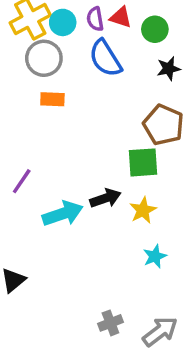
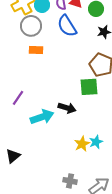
black arrow: (105, 198) -> (67, 108), turned 36
yellow star: (143, 210) -> (82, 144), moved
gray cross: (110, 323) -> (70, 181), turned 32

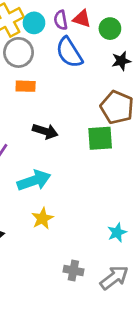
black arrow: (67, 108) -> (45, 131), moved
cyan star: (96, 142) -> (117, 233), moved
yellow star: (82, 144) -> (42, 218), moved

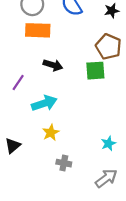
orange rectangle: (26, 86) -> (38, 30), size x1.6
gray cross: (73, 271) -> (64, 163), moved

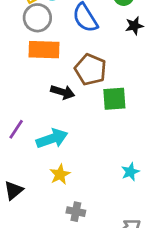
brown pentagon: (108, 47) -> (90, 70), moved
purple line: (18, 83) -> (16, 129), moved
cyan star: (108, 143) -> (130, 172), moved

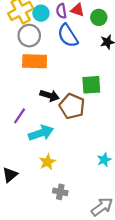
brown pentagon: (90, 70) -> (72, 106), moved
green square: (114, 99) -> (91, 85), moved
purple line: (16, 129) -> (20, 116), moved

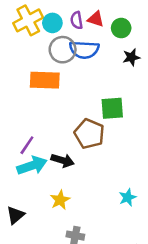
gray circle: (29, 36) -> (63, 50), moved
blue semicircle: (68, 36) -> (84, 50), turned -55
black arrow: (50, 96) -> (63, 160), moved
cyan arrow: (41, 133) -> (32, 166), moved

